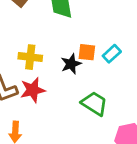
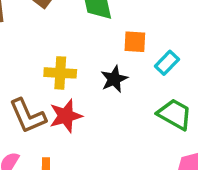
orange square: (87, 52) -> (135, 42), moved
green trapezoid: (94, 104) -> (175, 114), moved

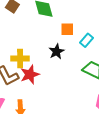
yellow cross: (60, 73) -> (20, 59), moved

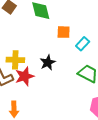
black star: (57, 52) -> (48, 62), moved

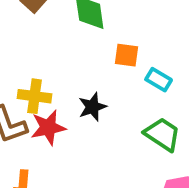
cyan rectangle: (83, 44) -> (159, 80), turned 72

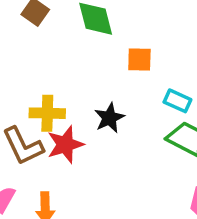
cyan rectangle: (159, 80) -> (177, 101), moved

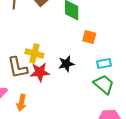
cyan rectangle: (177, 101) -> (104, 63), turned -48

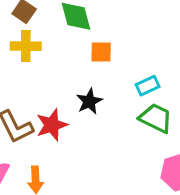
orange square: (89, 37) -> (101, 52), moved
yellow cross: (34, 53) -> (26, 46), moved

